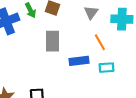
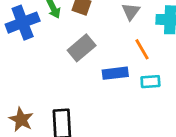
gray rectangle: (53, 41) -> (82, 48), turned 50

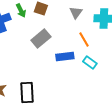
cyan rectangle: (150, 82) -> (90, 63), turned 40

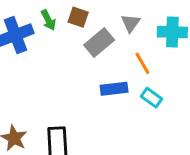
gray rectangle: (41, 39) -> (99, 42), moved

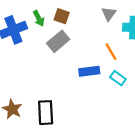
gray triangle: (131, 23) -> (109, 14), moved
gray rectangle: (99, 42) -> (58, 41), moved

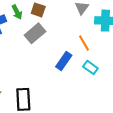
blue rectangle: (89, 71) -> (64, 61), turned -48

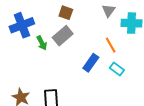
green arrow: (17, 12) -> (42, 43), moved

